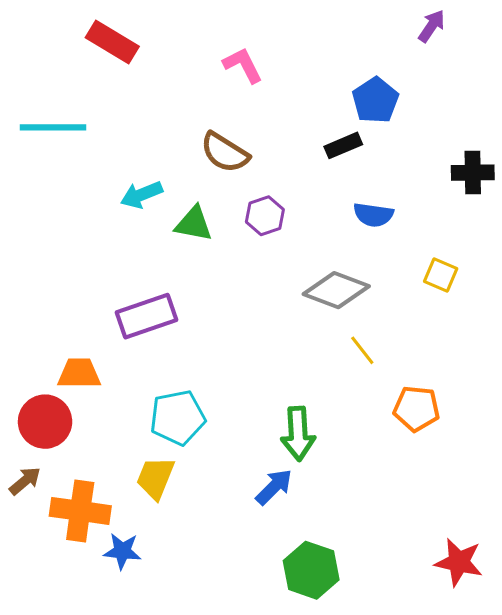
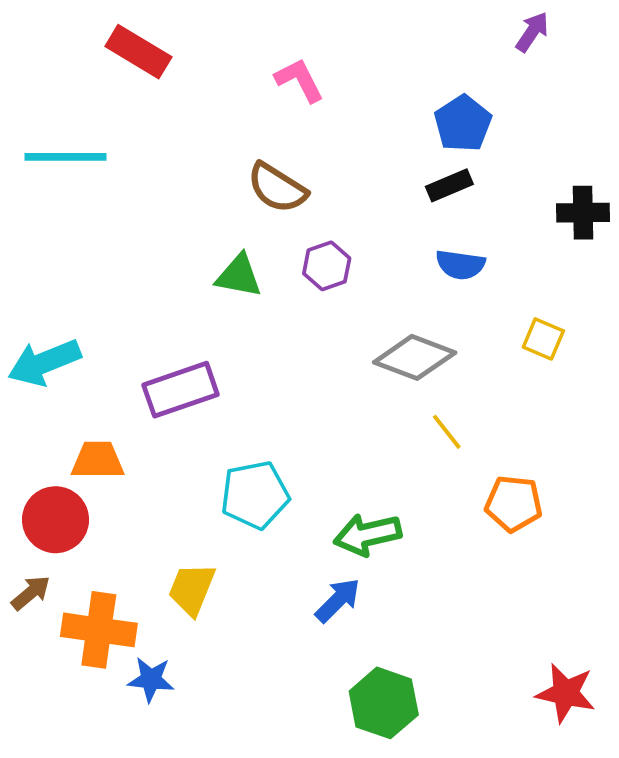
black rectangle: (343, 145) -> (449, 185), moved
cyan arrow: (141, 195) -> (44, 362), moved, size x1.4
cyan pentagon: (178, 418) -> (255, 495), moved
green arrow: (298, 434) -> (368, 535), turned 80

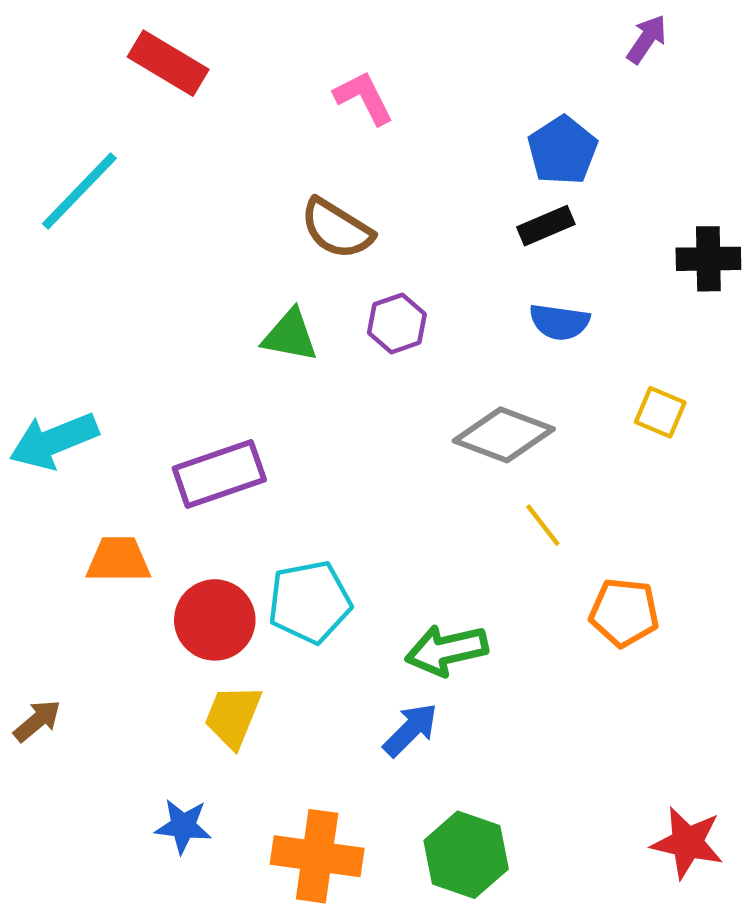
cyan line: (65, 157) -> (79, 191), turned -46
red circle: (56, 520) -> (215, 620), moved
orange cross: (99, 630) -> (317, 856), moved

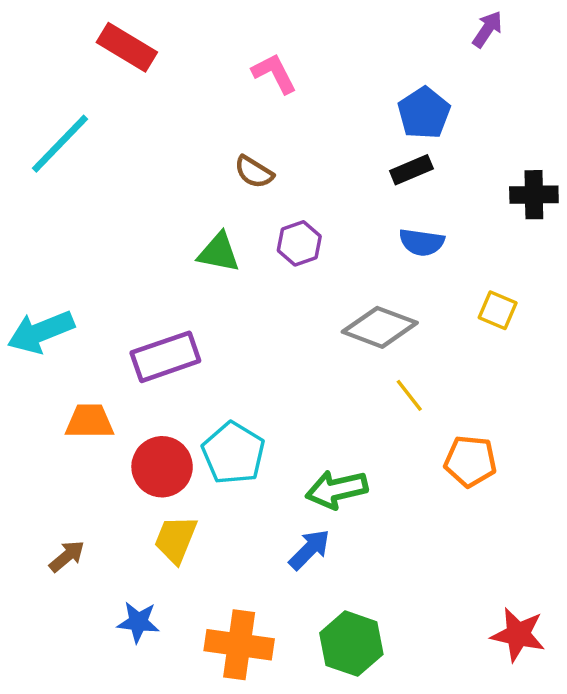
brown semicircle: (337, 229) -> (254, 172), size x0.7
cyan pentagon: (310, 602) -> (233, 453), turned -30
brown arrow: (37, 721) -> (67, 556), moved

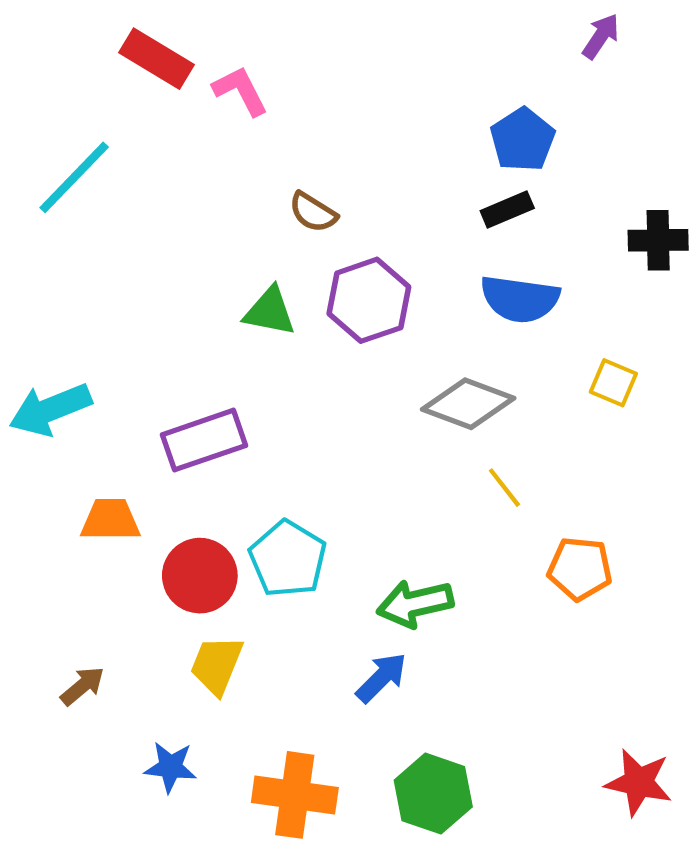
pink L-shape: (274, 73) -> (240, 91), moved
blue semicircle: (422, 242) -> (520, 299), size x1.4
purple hexagon: (299, 243) -> (369, 300), size x1.5

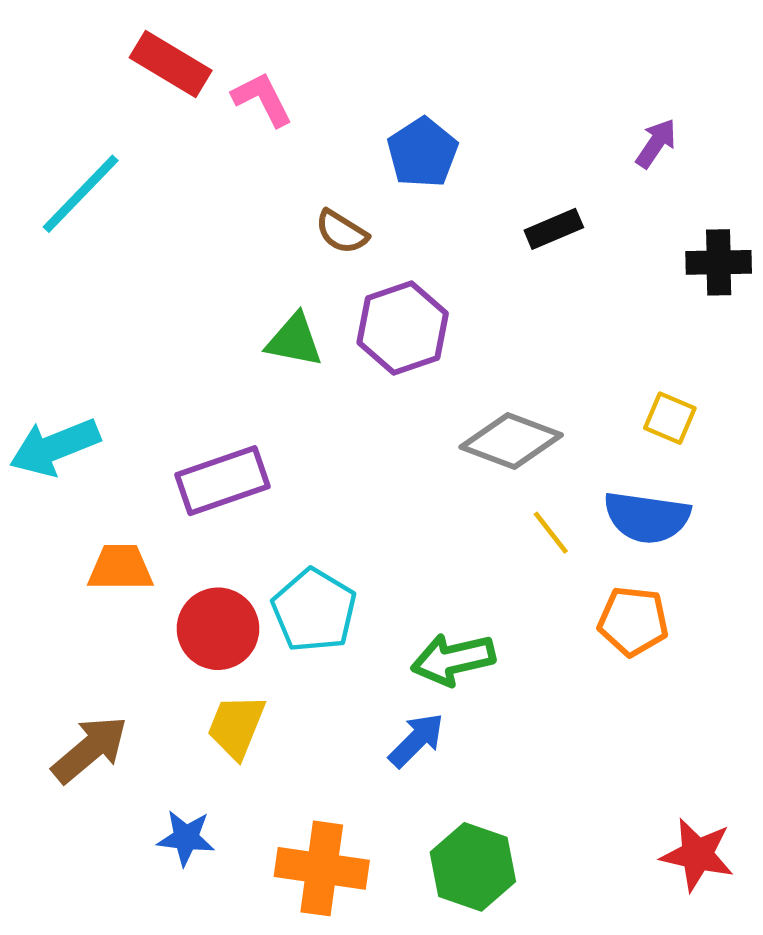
purple arrow: (601, 36) -> (656, 143), moved
blue pentagon: (523, 140) -> (423, 152), moved
blue semicircle: (520, 299) -> (647, 517), moved
brown arrow: (82, 686) -> (90, 749), size x1.6

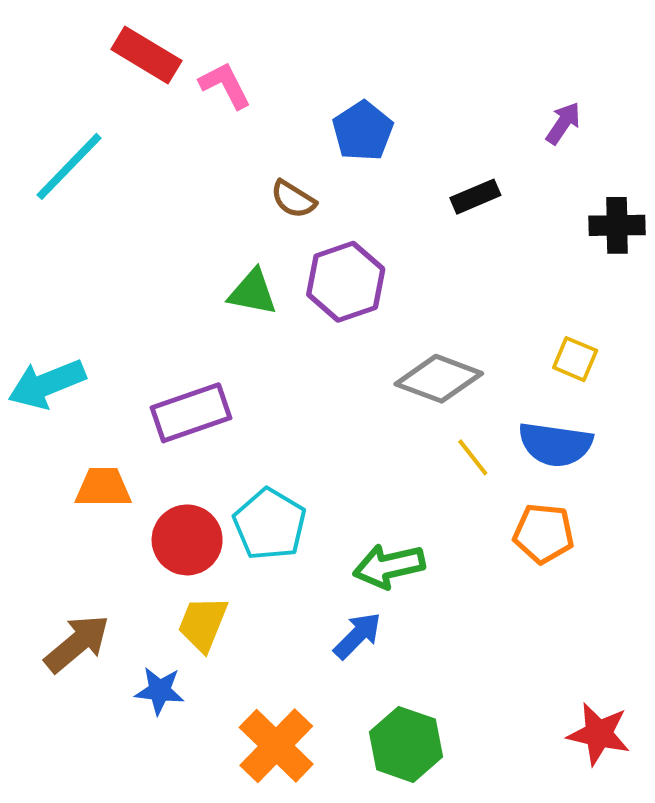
blue star: (186, 838) -> (160, 691), moved
orange cross: (322, 868) -> (276, 746), turned 36

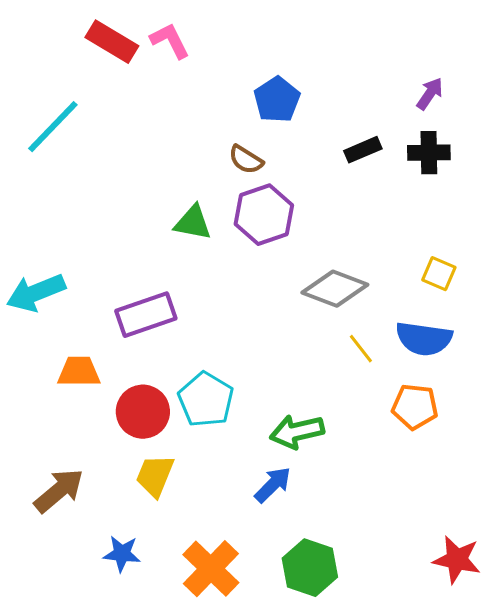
pink L-shape: (225, 85) -> (170, 41), moved
brown semicircle: (293, 199) -> (246, 160), moved
black cross: (617, 225) -> (429, 153), moved
blue star: (160, 691) -> (122, 554), moved

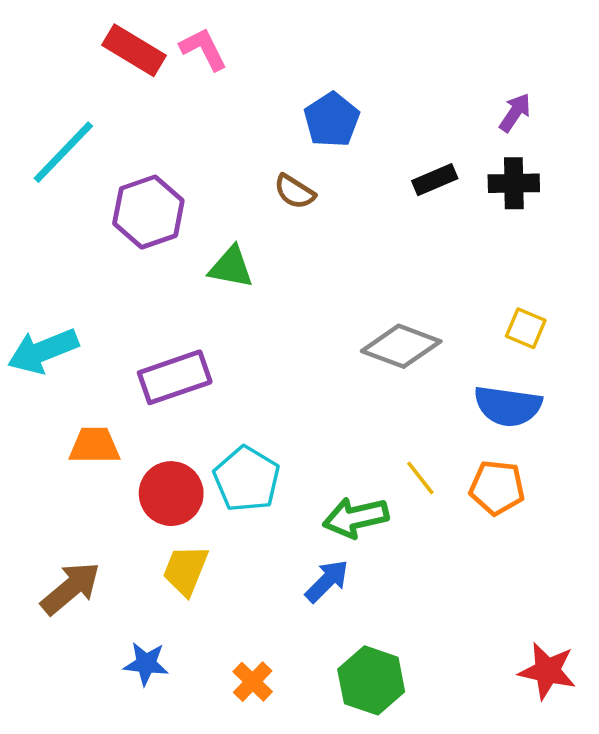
purple hexagon: (264, 215) -> (148, 212), moved
yellow line: (361, 349) -> (420, 478), moved
orange cross: (211, 569) -> (253, 682), size x0.6

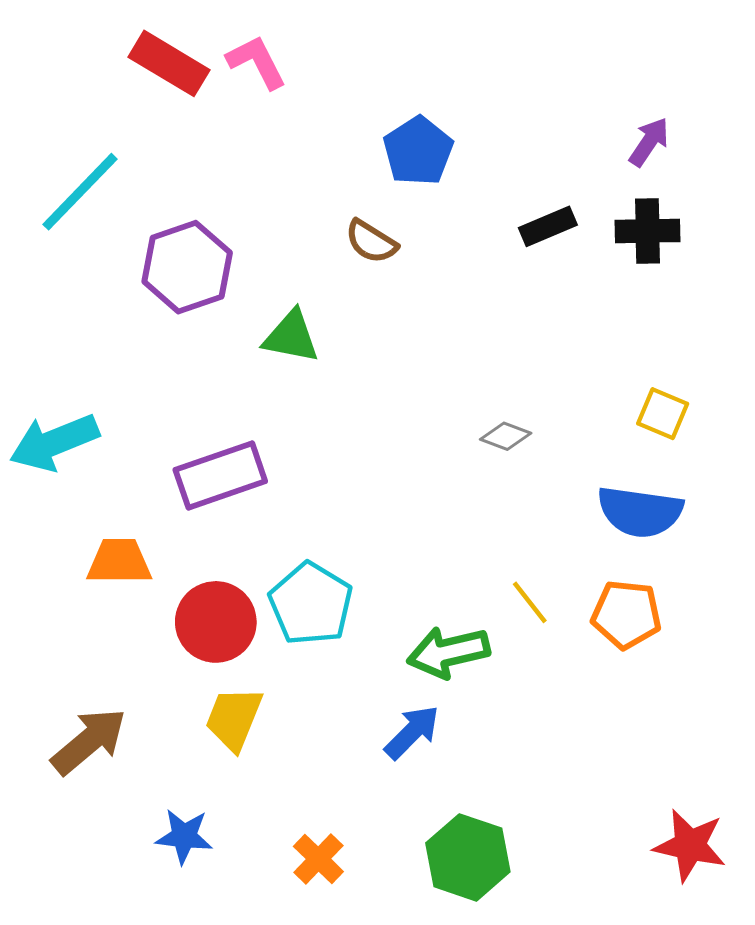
gray diamond: (401, 346) -> (506, 436), size x0.5

